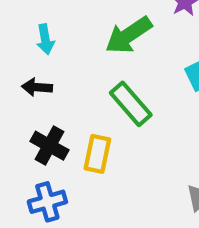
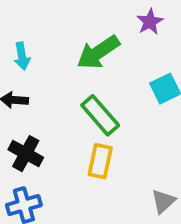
yellow rectangle: (97, 154) -> (100, 161), moved

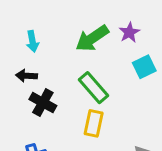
purple star: (150, 22) -> (129, 32), moved
black cross: (26, 154) -> (43, 103), moved

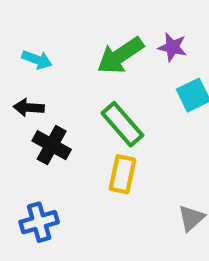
purple star: (129, 32) -> (172, 47), turned -30
cyan arrow: (32, 41) -> (37, 60), turned -60

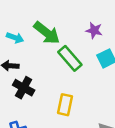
green arrow: (120, 55) -> (47, 33), moved, turned -108
green rectangle: (122, 124) -> (70, 58), moved

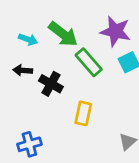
purple star: (94, 30) -> (115, 31), size x1.6
black cross: (24, 88) -> (51, 84), moved

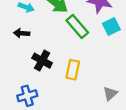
black cross: (51, 84) -> (42, 61), moved

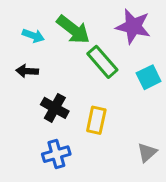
cyan square: (111, 26) -> (149, 77), moved
blue cross: (27, 96) -> (56, 154), moved

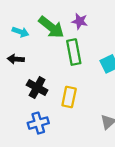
purple star: (133, 26) -> (80, 21), moved, size x0.6
green rectangle: (102, 62) -> (74, 52), turned 30

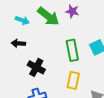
green rectangle: (74, 52) -> (72, 50), moved
yellow rectangle: (69, 97) -> (73, 80), moved

